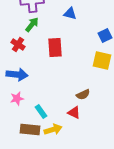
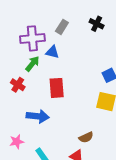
blue triangle: (70, 14) -> (52, 52), moved
blue arrow: (17, 75) -> (38, 116), moved

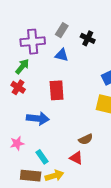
black cross: (97, 24) -> (88, 38), moved
blue triangle: (52, 52) -> (62, 55), moved
green arrow: (32, 64) -> (22, 66), moved

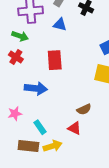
green arrow: (22, 66) -> (20, 36), turned 70

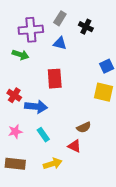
red cross: (16, 57) -> (14, 95), moved
cyan rectangle: (40, 127) -> (43, 135), moved
brown rectangle: (28, 146) -> (15, 164), moved

